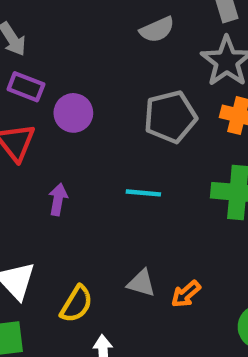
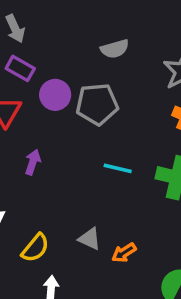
gray semicircle: (157, 30) -> (115, 49), moved
gray pentagon: (170, 117) -> (97, 104), moved
cyan line: (143, 193) -> (118, 168), moved

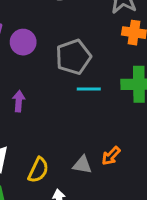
gray pentagon: (97, 104) -> (73, 57), moved
gray triangle: (90, 239) -> (82, 165), moved

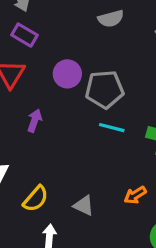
purple circle: (23, 42) -> (67, 74), moved
orange arrow: (111, 156) -> (135, 195), moved

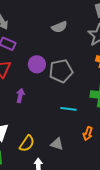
cyan line: (112, 128) -> (68, 109), moved
orange arrow: (135, 195) -> (88, 134), turned -32

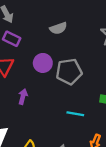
gray semicircle: (59, 27) -> (58, 28), moved

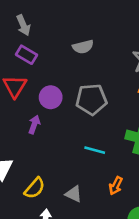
purple circle: (43, 63) -> (51, 97), moved

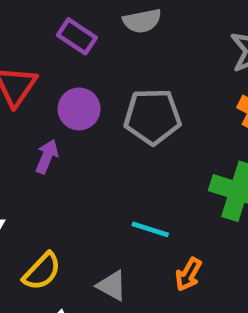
purple rectangle: (26, 55) -> (77, 36), moved
cyan line: (95, 150) -> (150, 229), moved

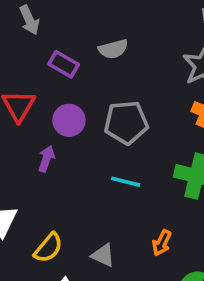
cyan line: (150, 229) -> (126, 182), moved

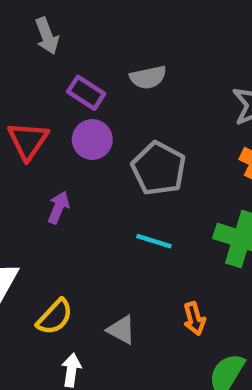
purple circle: (69, 120) -> (92, 140), moved
gray pentagon: (126, 123) -> (159, 168), turned 30
orange arrow: (162, 243) -> (194, 319), turned -45

